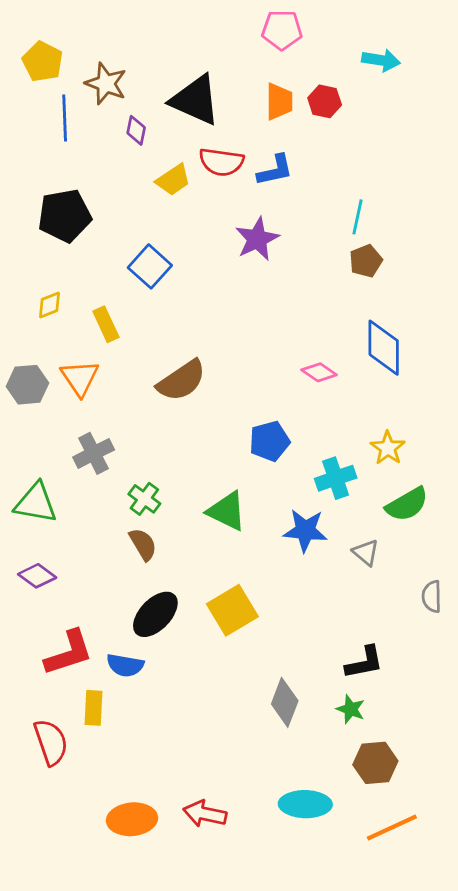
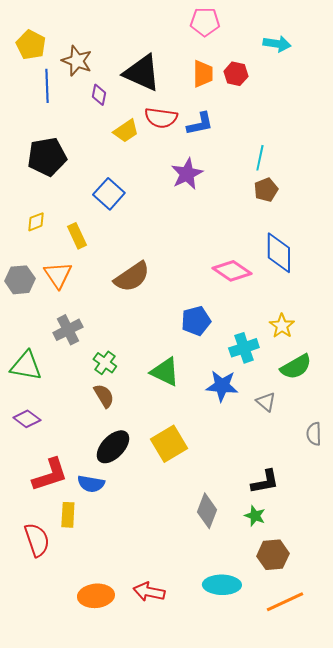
pink diamond: (319, 372) -> (232, 271), size x1.5

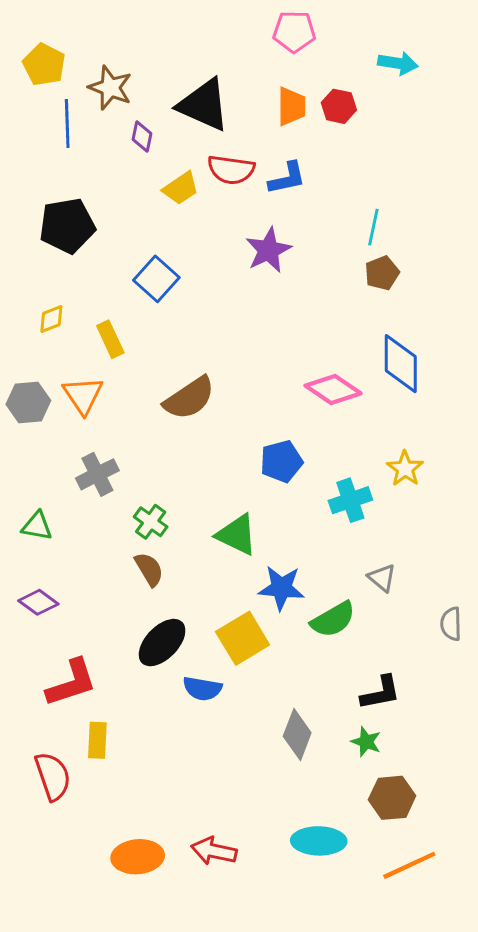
green triangle: (26, 366) -> (37, 526), size x0.7
green semicircle: (296, 367) -> (333, 620), moved
blue star: (222, 386) -> (281, 588), moved
blue semicircle: (91, 484) -> (202, 689), moved

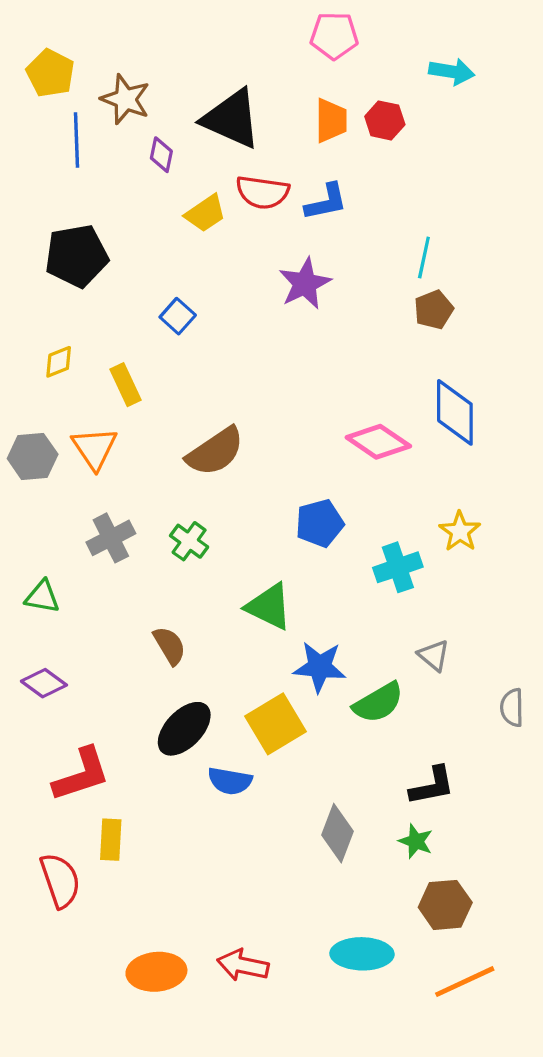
blue square: (156, 279) -> (178, 316), size x0.7
green cross: (151, 522) -> (189, 541), moved

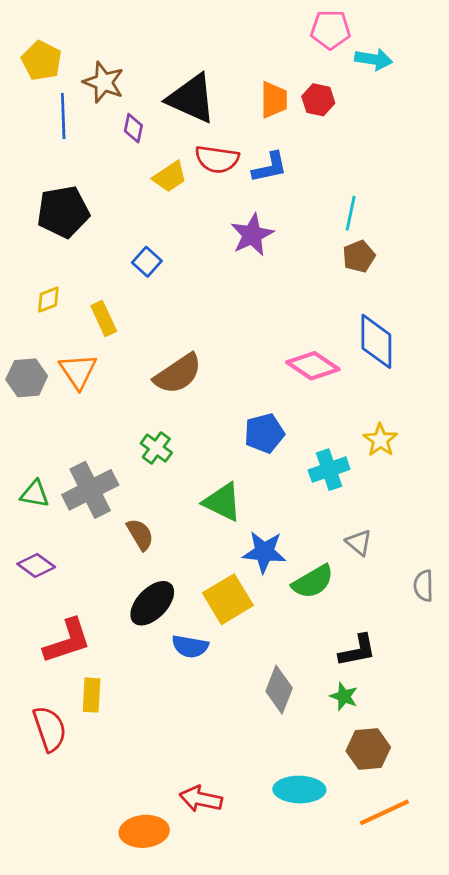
pink pentagon: (334, 36) -> (330, 30), moved
gray cross: (111, 538) -> (90, 490), moved, size x1.4
orange ellipse: (156, 972) -> (144, 831), moved

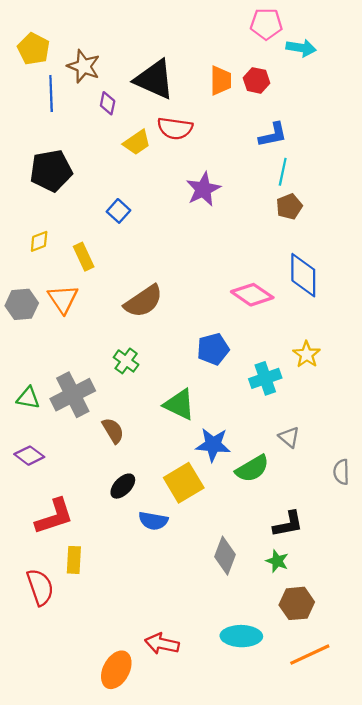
blue L-shape: (270, 167) -> (273, 135), moved
black ellipse: (152, 603) -> (123, 486), size x0.7
orange ellipse: (144, 831) -> (116, 670), turned -57

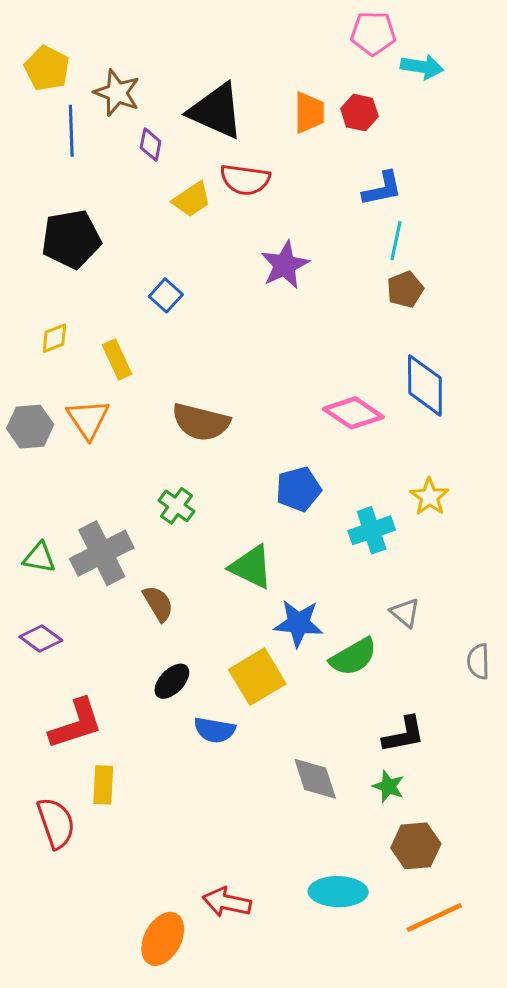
brown semicircle: (143, 301) -> (201, 422), turned 48
gray diamond: (225, 556) -> (315, 779), turned -39

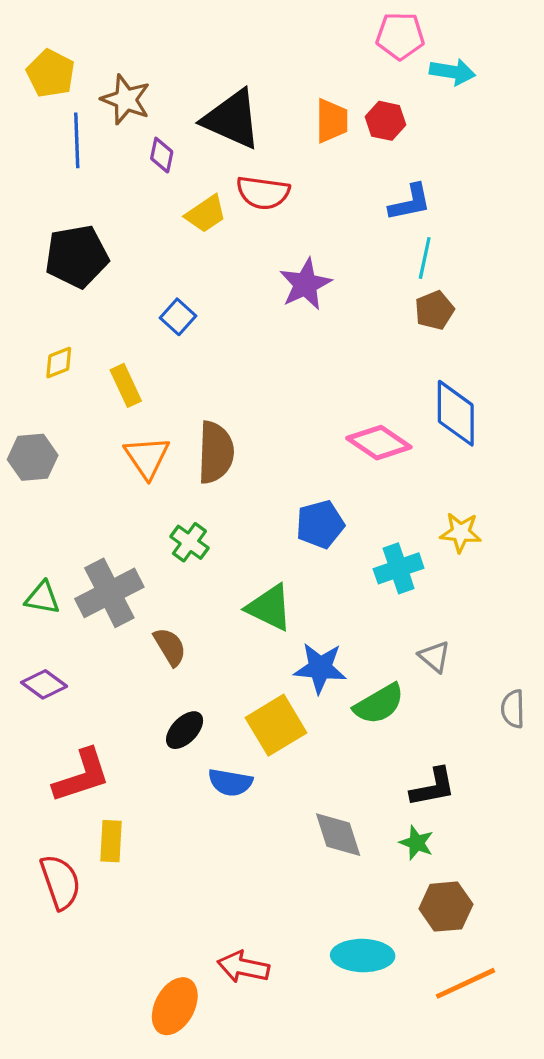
orange triangle: (88, 419) -> (147, 457), moved
brown semicircle: (201, 422) -> (216, 452), turned -102
yellow star: (430, 497) -> (461, 532), turned -30

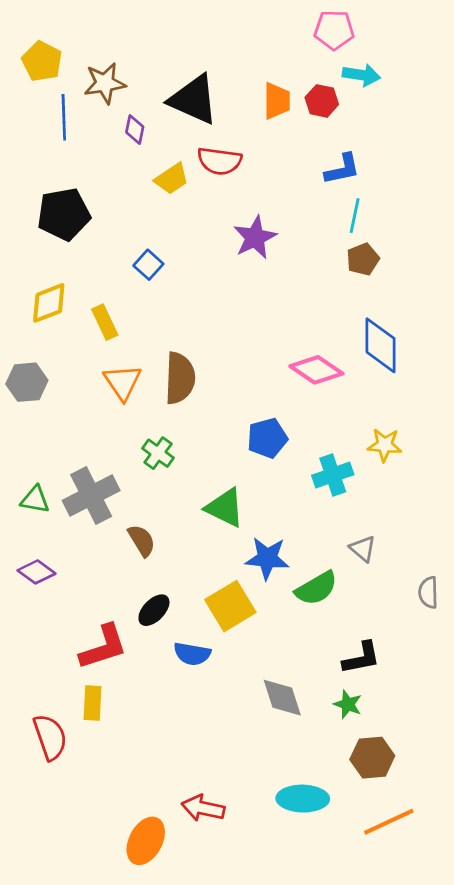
cyan arrow: (452, 72) -> (361, 75), moved
brown star: (126, 100) -> (105, 83), turned -30
yellow diamond: (59, 363) -> (49, 303), size x1.5
red L-shape: (82, 776) -> (103, 647), moved

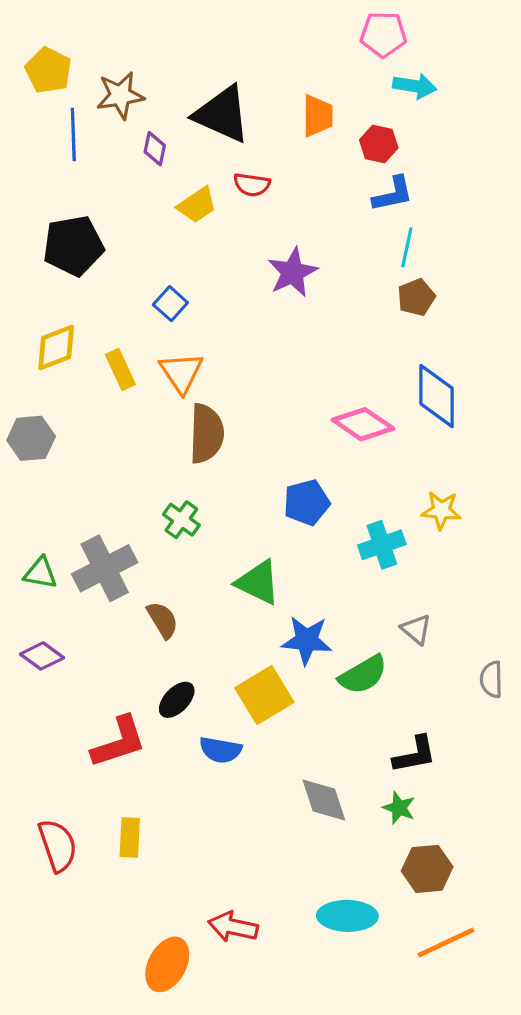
red hexagon: (322, 101) -> (379, 144), moved
red semicircle: (219, 161) -> (252, 185), size x0.7
orange triangle: (123, 382) -> (181, 373), moved
yellow rectangle: (92, 703) -> (130, 838), moved

